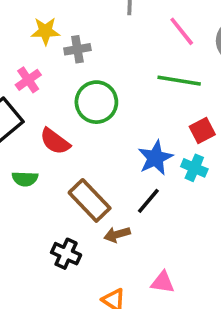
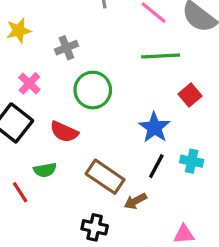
yellow star: (45, 31) -> (19, 31), moved
cyan cross: (194, 168) -> (192, 161), moved

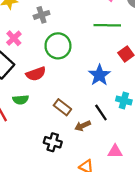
red semicircle: (64, 132) -> (36, 74), turned -48
black line: (156, 166) -> (101, 113), moved, turned -66
brown rectangle: (105, 177) -> (62, 107), size x0.7

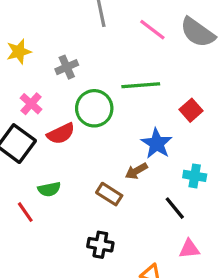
green line: (107, 25) -> (141, 85), moved
red semicircle: (36, 74) -> (61, 134), moved
black line: (101, 113) -> (175, 208), moved
brown arrow: (83, 126) -> (136, 171), moved

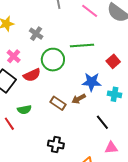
gray cross: (67, 67) -> (36, 34), turned -32
blue star: (157, 144) -> (92, 82), turned -30
cyan cross: (195, 176) -> (115, 94), moved
brown rectangle: (109, 194) -> (58, 103), moved

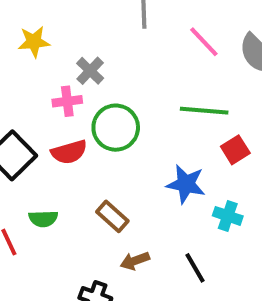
green line: (82, 45) -> (204, 111), moved
pink cross: (14, 56) -> (67, 101), moved, turned 32
brown arrow: (79, 99) -> (135, 261), moved

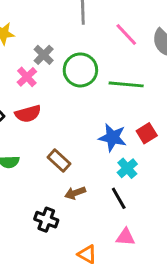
pink cross: (67, 101) -> (27, 77), turned -36
green circle: (116, 128) -> (80, 70), moved
red square: (235, 150) -> (147, 133), moved
cyan cross: (228, 216) -> (127, 168), moved, turned 30

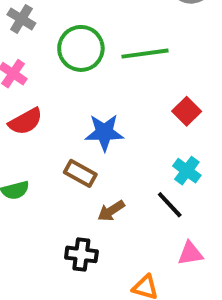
gray cross: (44, 55) -> (21, 19), moved
blue star: (112, 138) -> (104, 132), moved
cyan cross: (127, 168) -> (187, 171), moved

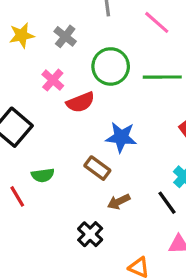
red semicircle: (26, 121) -> (80, 102), moved
black cross: (81, 254) -> (90, 234), turned 30

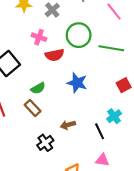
pink cross: (53, 80) -> (39, 37), turned -32
brown rectangle: (97, 168) -> (33, 108), moved
green semicircle: (43, 175) -> (38, 88), moved, turned -32

